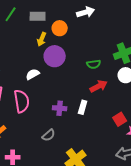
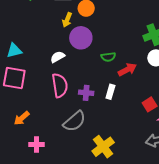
green semicircle: (94, 64) -> (108, 57), moved
pink semicircle: (22, 101) -> (60, 85), moved
gray semicircle: (49, 135) -> (75, 121), size x1.6

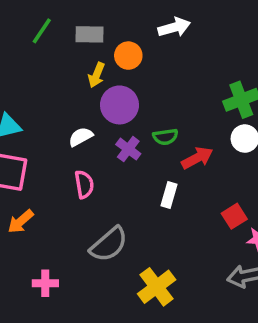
pink semicircle: (60, 85) -> (84, 184), size x0.7
purple cross: (86, 93) -> (128, 149), moved, turned 32
orange arrow: (22, 118) -> (21, 221), moved

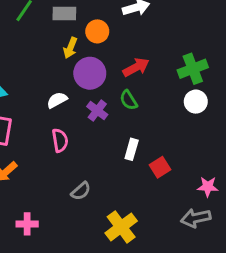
green semicircle: (165, 137) -> (129, 100), turned 66
red arrow: (197, 158) -> (136, 67), moved
red square: (234, 216) -> (160, 167), moved
gray semicircle: (109, 244) -> (81, 191), size x0.6

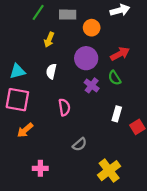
yellow arrow: (70, 48) -> (49, 40), moved
white semicircle: (57, 100) -> (51, 71), moved, turned -48

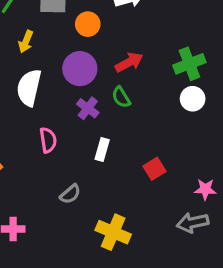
white semicircle: (51, 71) -> (29, 88), size x1.6
white rectangle: (117, 114) -> (102, 150), moved
yellow cross: (109, 171) -> (113, 232), turned -30

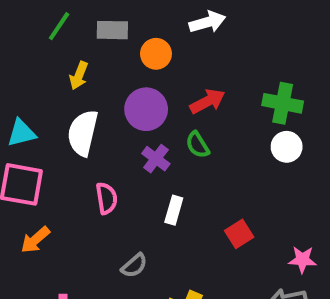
green cross: (189, 64) -> (283, 103), turned 32

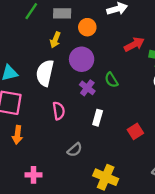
yellow arrow: (79, 76) -> (55, 40), moved
red arrow: (207, 101) -> (134, 44), moved
orange arrow: (35, 240) -> (17, 135), turned -42

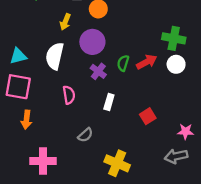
red arrow: (134, 44) -> (147, 62), moved
green semicircle: (111, 80) -> (123, 63), turned 49
pink cross: (33, 175) -> (43, 161), size x1.5

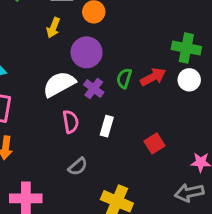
white semicircle: (55, 56) -> (59, 84), moved, turned 48
pink semicircle: (69, 95) -> (71, 122), moved

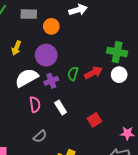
yellow arrow: (53, 28) -> (16, 48), moved
purple cross: (94, 89) -> (51, 81), turned 32
white rectangle: (107, 126) -> (61, 108), turned -48

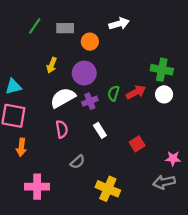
pink semicircle: (35, 104) -> (62, 129), moved

